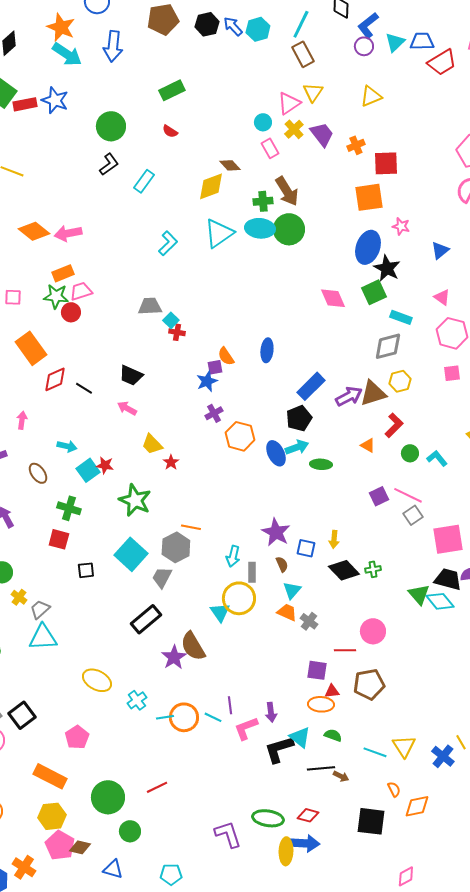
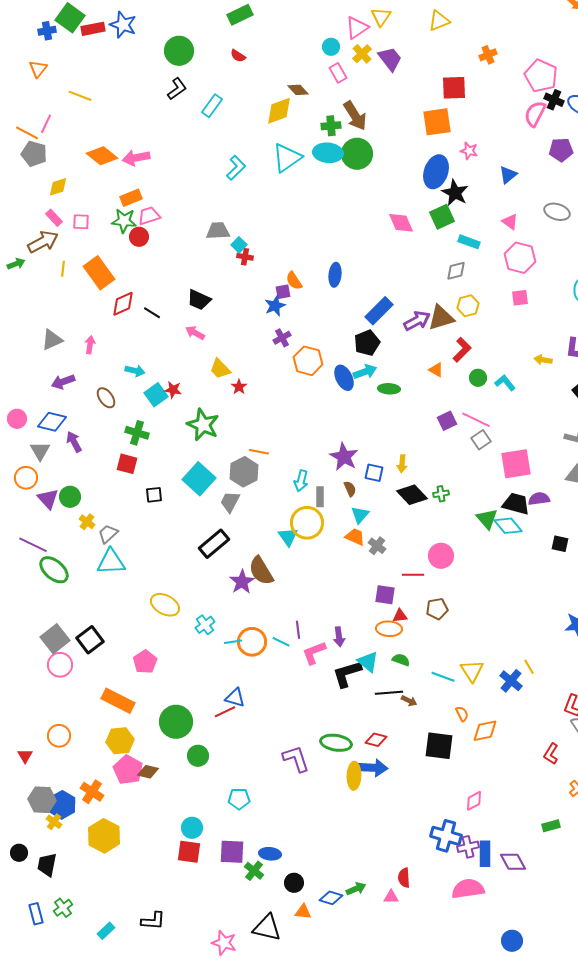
orange cross: (356, 145) -> (488, 55), moved
gray diamond: (388, 346) -> (456, 271), size x0.7
brown pentagon: (369, 684) -> (437, 609), size x0.7
blue triangle: (113, 869) -> (235, 698), moved

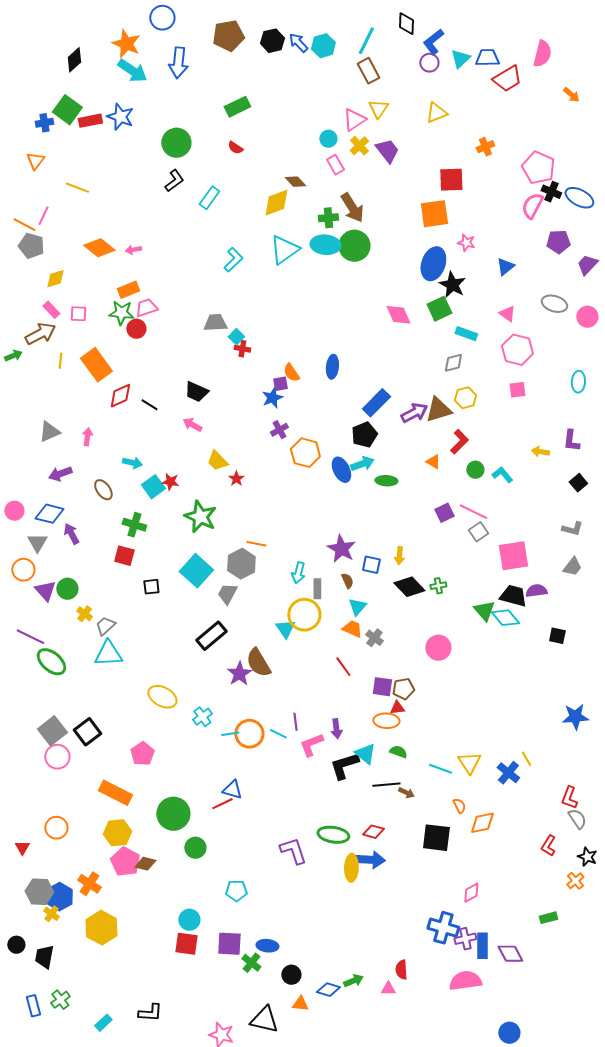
pink arrow: (136, 158) -> (133, 250), size x0.6
red line: (413, 575) -> (343, 667), moved, turned 55
brown pentagon: (437, 609) -> (403, 689), moved

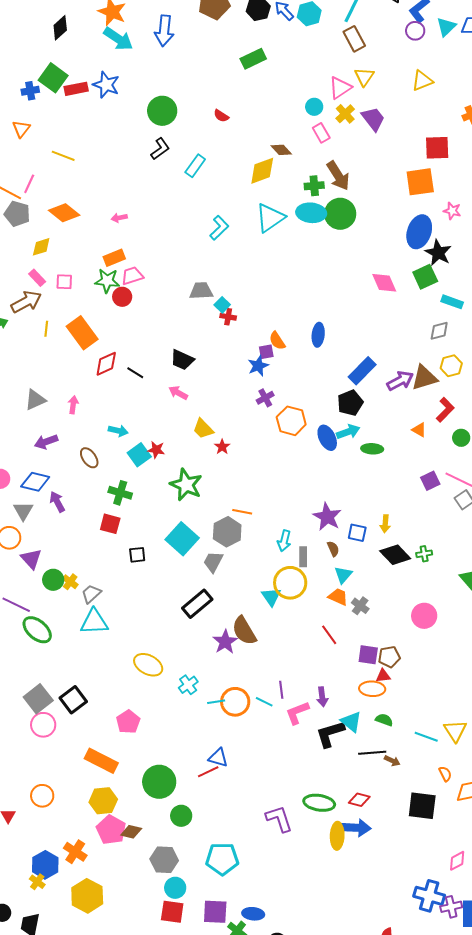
green rectangle: (237, 107) -> (253, 59), moved
orange diamond: (99, 248) -> (64, 213), moved
green circle: (67, 589) -> (53, 580), moved
cyan pentagon: (236, 891) -> (222, 859), size x1.5
gray hexagon: (39, 892) -> (164, 860), moved

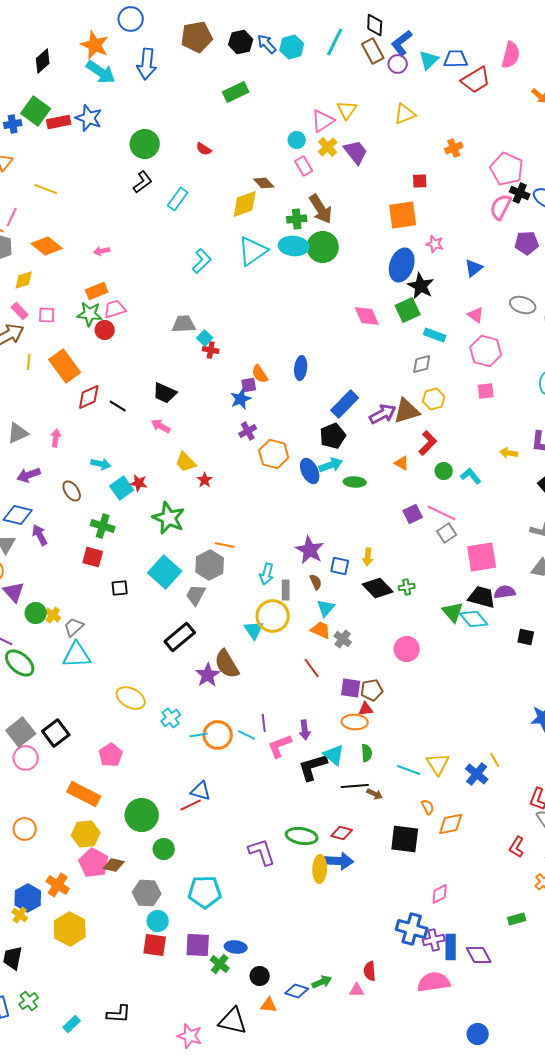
brown rectangle: (354, 39) -> (373, 51), moved
red square: (437, 148) -> (420, 181), size x0.6
green semicircle: (384, 720) -> (367, 753), turned 66

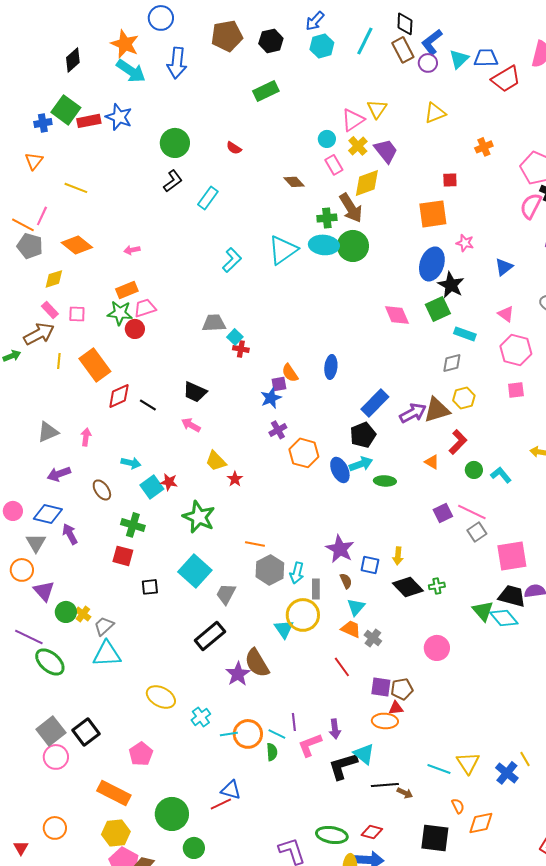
blue arrow: (267, 44) -> (315, 21), moved, turned -95
yellow diamond: (245, 204) -> (367, 183), moved
gray hexagon: (210, 565) -> (270, 570), moved
green semicircle: (367, 753) -> (272, 752), moved

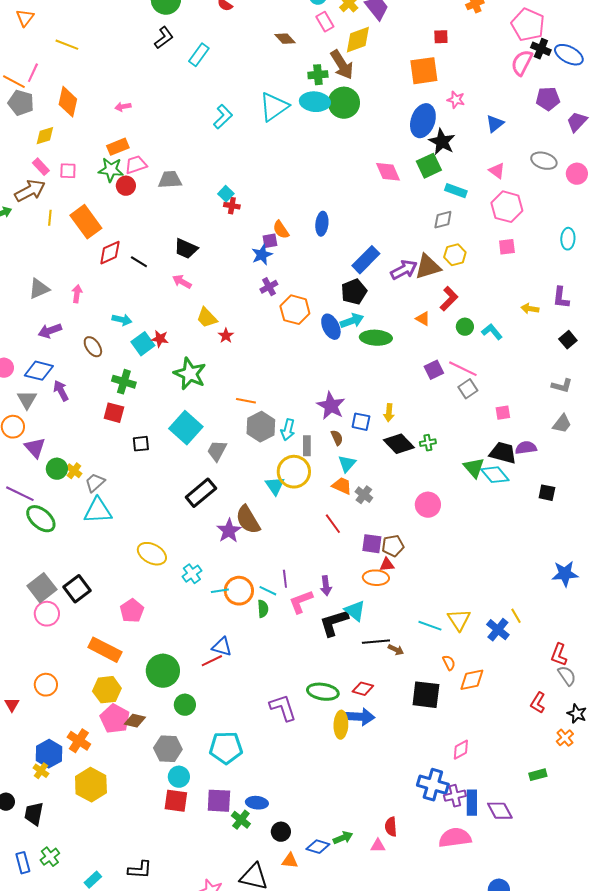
orange diamond: (77, 245) -> (68, 102), turned 64
gray trapezoid: (214, 323) -> (170, 180), moved
green ellipse: (385, 481) -> (376, 338), size x1.4
pink square: (512, 556) -> (503, 413), size x0.5

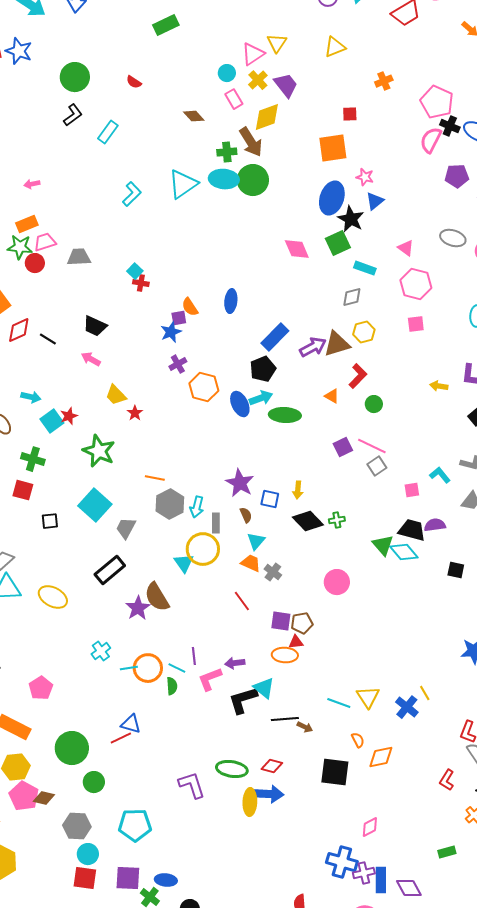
blue triangle: (495, 124) -> (375, 201), moved
cyan L-shape: (492, 332) -> (440, 475), moved
red star: (160, 339) -> (69, 416), turned -30
yellow ellipse: (152, 554) -> (53, 597), moved
purple arrow: (326, 586) -> (235, 663), turned 90

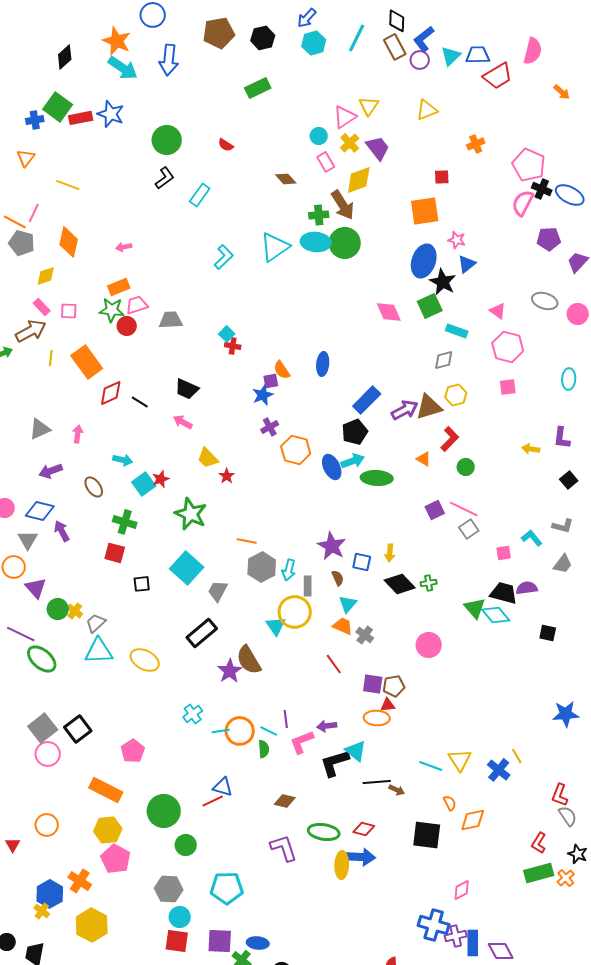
brown diamond: (44, 798) -> (285, 801), moved
green rectangle: (447, 852) -> (539, 873), moved, size x1.6

